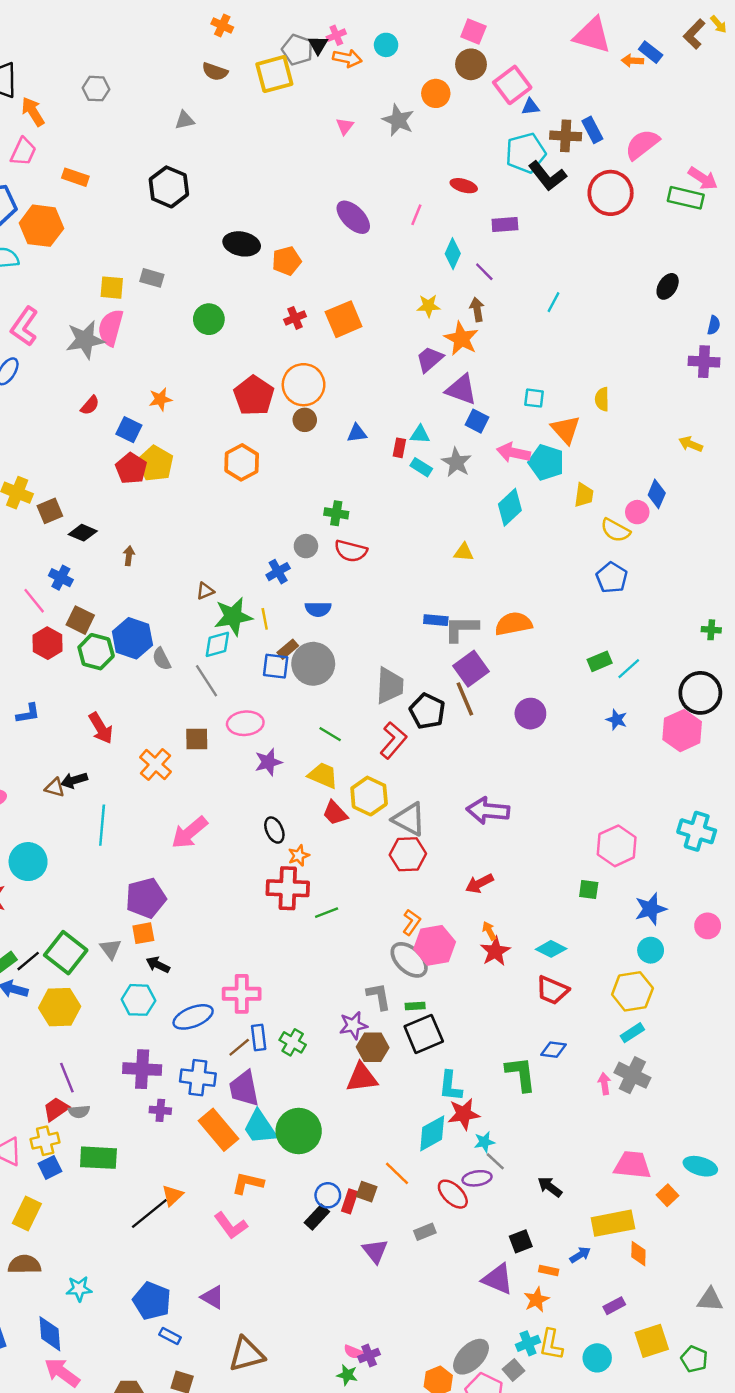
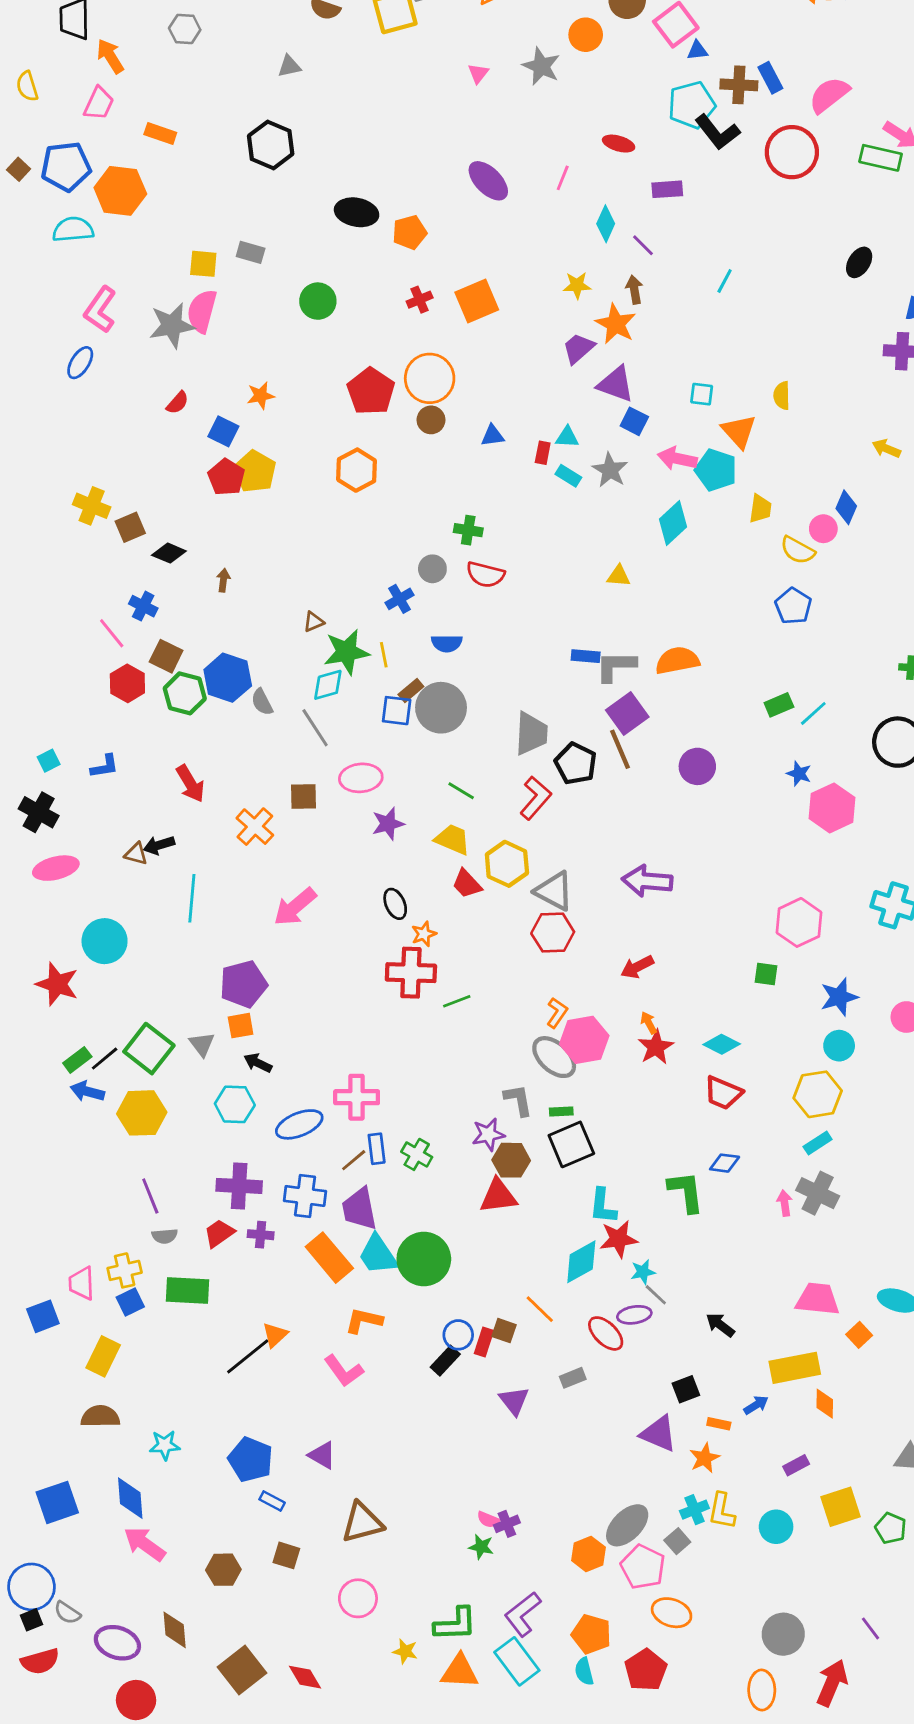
pink hexagon: (682, 731) -> (832, 808), moved
red trapezoid: (56, 1109) -> (219, 1233), moved

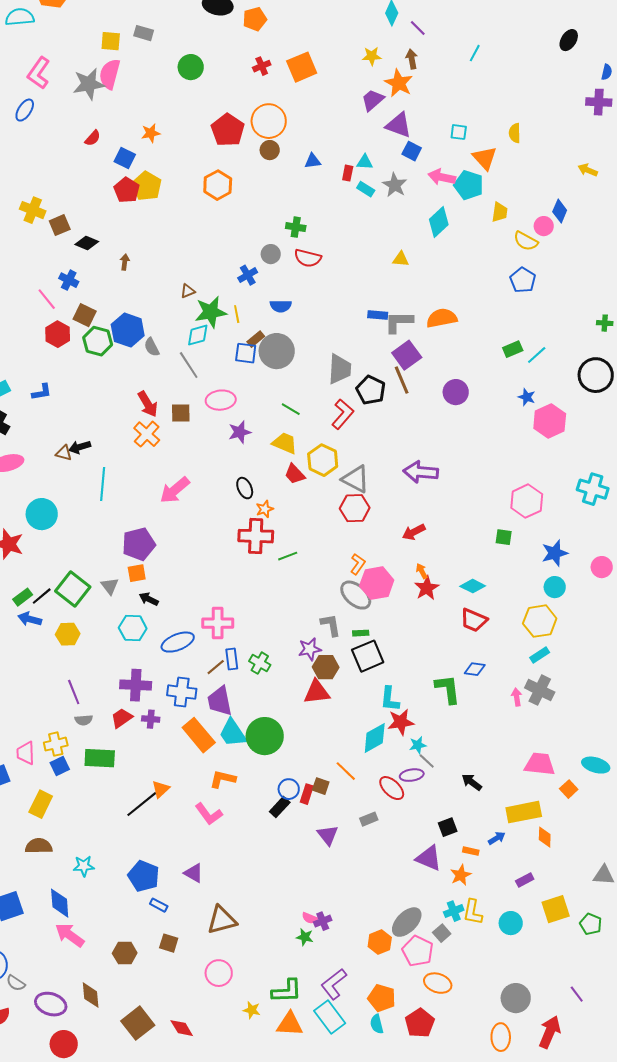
red arrow: (190, 784) -> (148, 404), moved
yellow hexagon: (142, 1113) -> (68, 634), size x0.7

